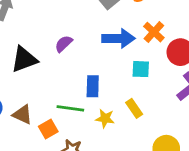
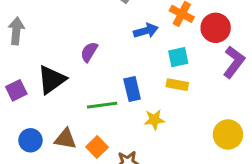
blue arrow: (118, 38) -> (146, 31), size x0.7
green line: (70, 108) -> (102, 105), moved
yellow rectangle: (134, 108) -> (177, 85), moved, turned -30

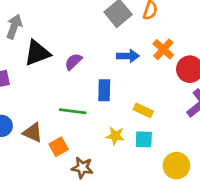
cyan square: (178, 57) -> (144, 139), moved
black triangle: (52, 80) -> (37, 53), moved
blue rectangle: (132, 89) -> (104, 90), moved

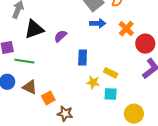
blue arrow: (128, 56) -> (98, 23), moved
green line: (73, 111) -> (24, 61), moved
yellow star: (115, 136) -> (93, 82), moved

